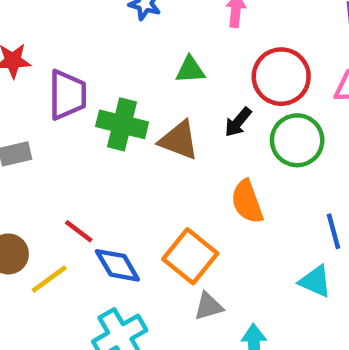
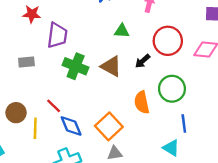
green cross: (122, 124) -> (76, 66), moved
green circle: (297, 140) -> (172, 89), moved
yellow line: (49, 279) -> (35, 128), turned -60

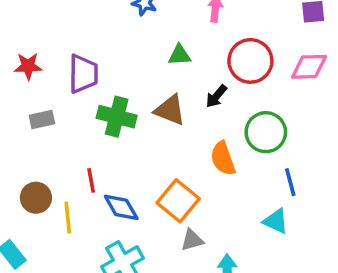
red star: (32, 14) -> (28, 66), moved
red line: (54, 106) -> (91, 180), turned 42

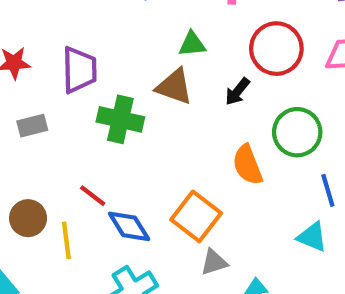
brown triangle: (170, 110) -> (174, 87), moved
red line: (91, 180) -> (93, 196), turned -40

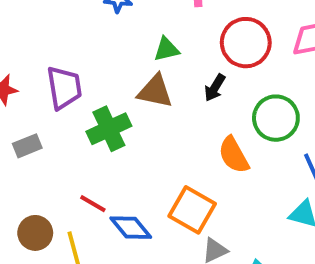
green cross: (120, 119) -> (109, 129), turned -30

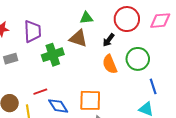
orange semicircle: (234, 155) -> (110, 64), moved
red line: (93, 204) -> (40, 92), turned -56
orange square: (192, 210) -> (90, 100), turned -35

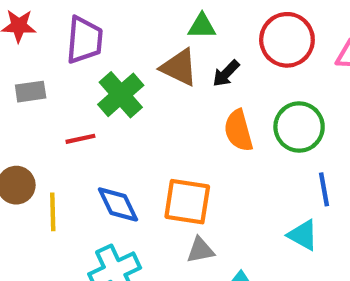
black arrow: (109, 40) -> (226, 73), moved
green cross: (53, 55) -> (121, 95), turned -30
red line: (40, 92) -> (80, 139), moved

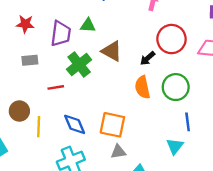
green triangle: (202, 26) -> (88, 25), moved
black arrow: (226, 73) -> (148, 58), moved
cyan triangle: (303, 235) -> (175, 146), turned 36

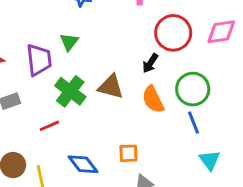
green triangle: (88, 25) -> (69, 42), turned -42
brown triangle: (112, 51) -> (111, 87), moved
blue line: (188, 122) -> (194, 123), moved
orange square: (112, 125) -> (128, 153), size x0.6

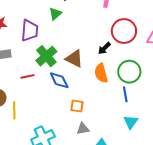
green triangle: (69, 42) -> (55, 14), moved
blue diamond: (83, 164) -> (59, 80), moved

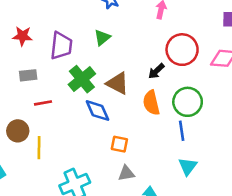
green triangle: (55, 14) -> (102, 38), moved
red line: (27, 76) -> (43, 103), moved

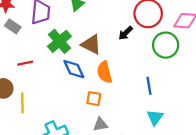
gray rectangle: (28, 75) -> (13, 26), moved, turned 42
green circle: (188, 102) -> (166, 45), moved
orange semicircle: (151, 103) -> (104, 72), moved

